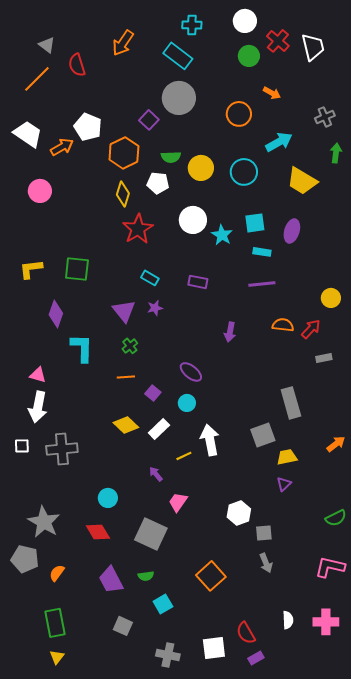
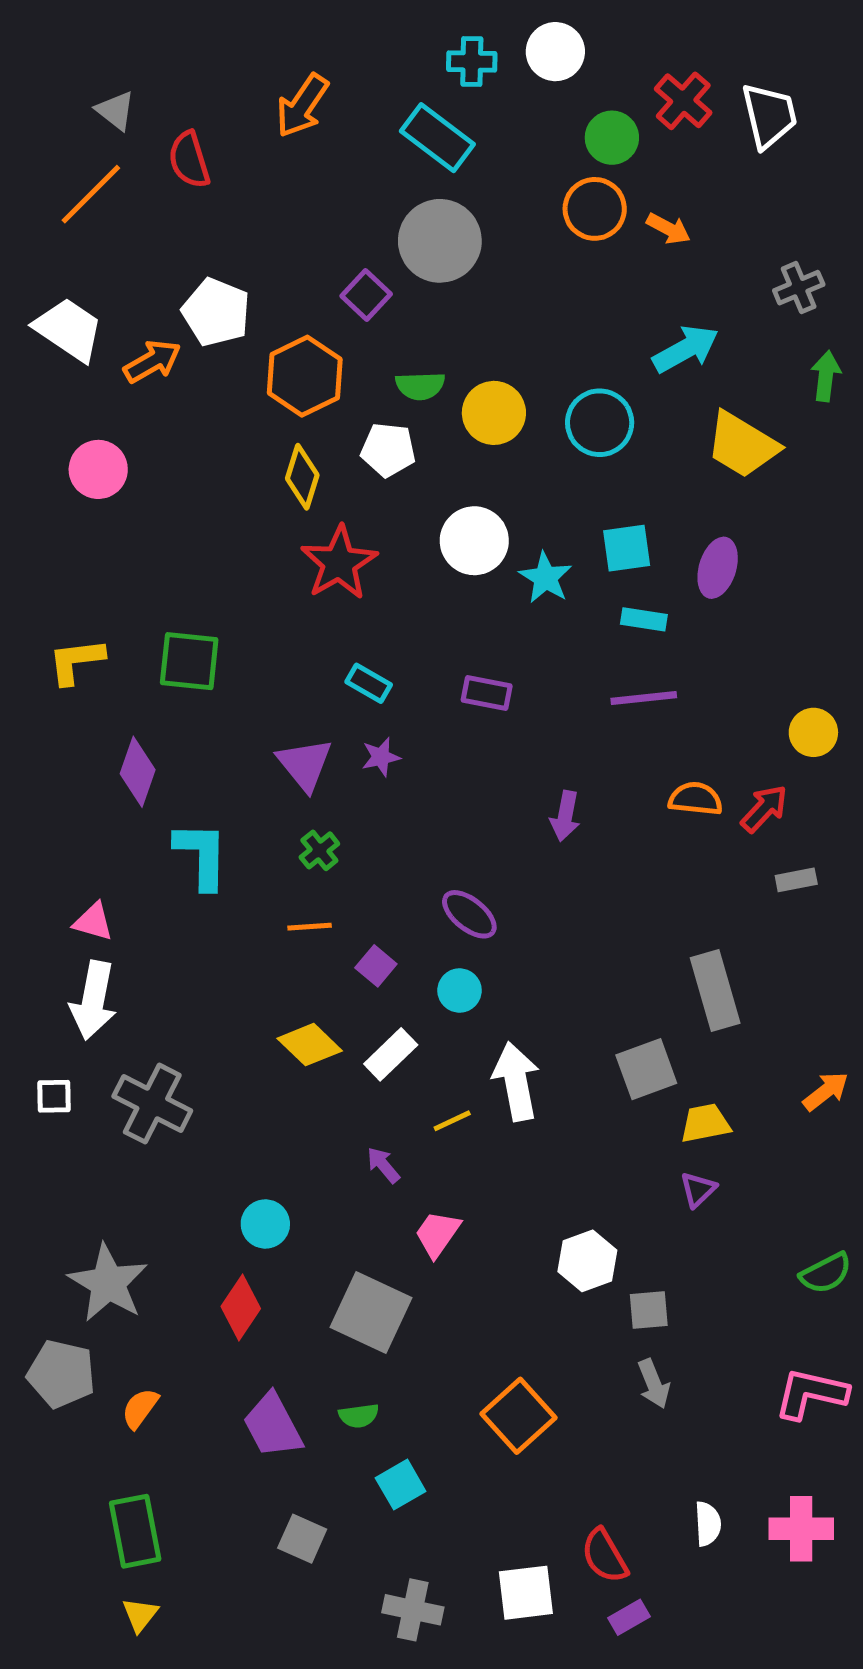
white circle: (245, 21) -> (555, 52), moved
orange circle: (239, 114) -> (595, 209), moved
gray cross: (62, 449) -> (152, 1104), turned 32
red diamond: (98, 532) -> (241, 1308), turned 65

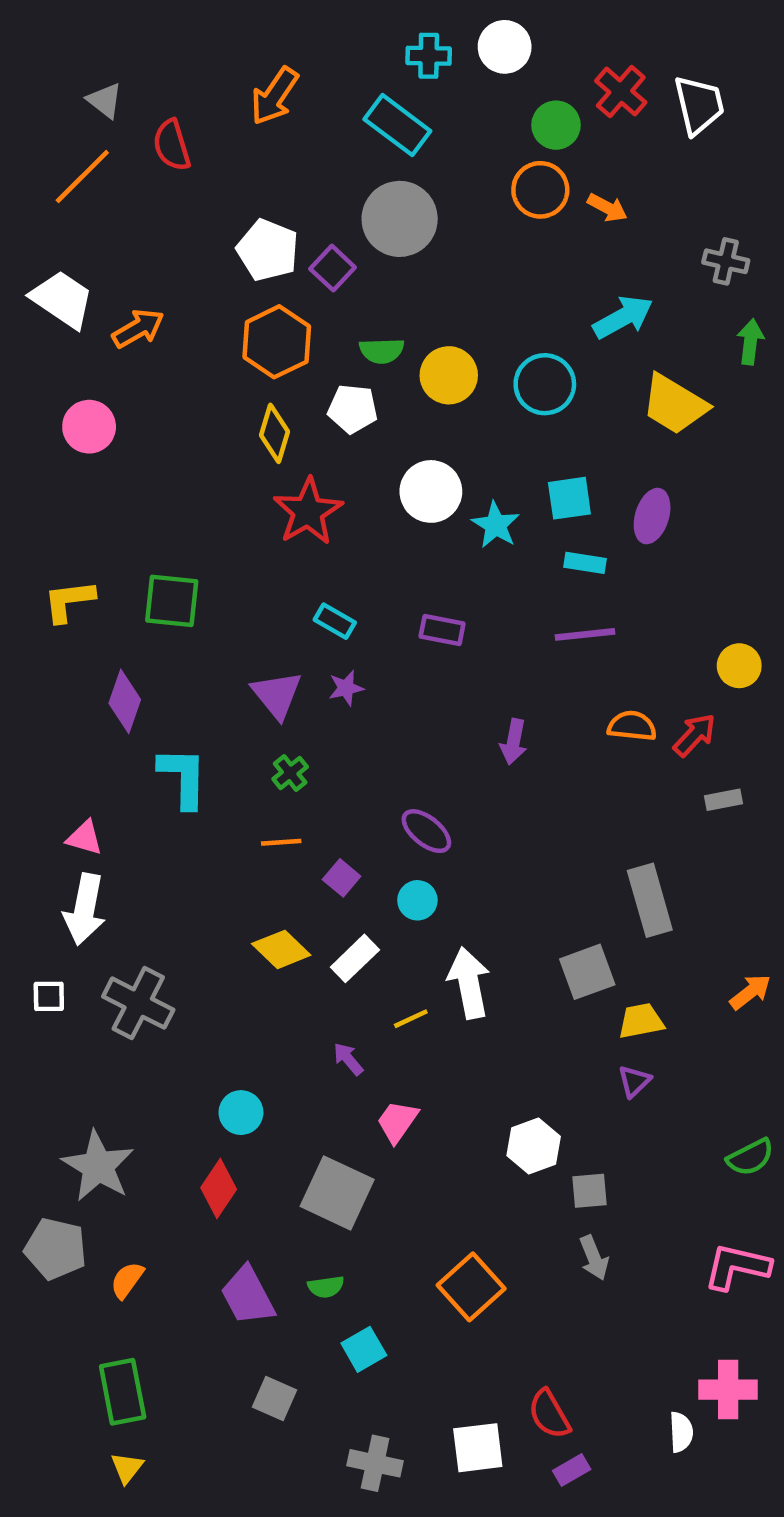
gray cross: (799, 288) -> (726, 261), turned 36
white pentagon: (216, 312) -> (268, 250), moved
white semicircle: (708, 1524) -> (681, 1432), moved

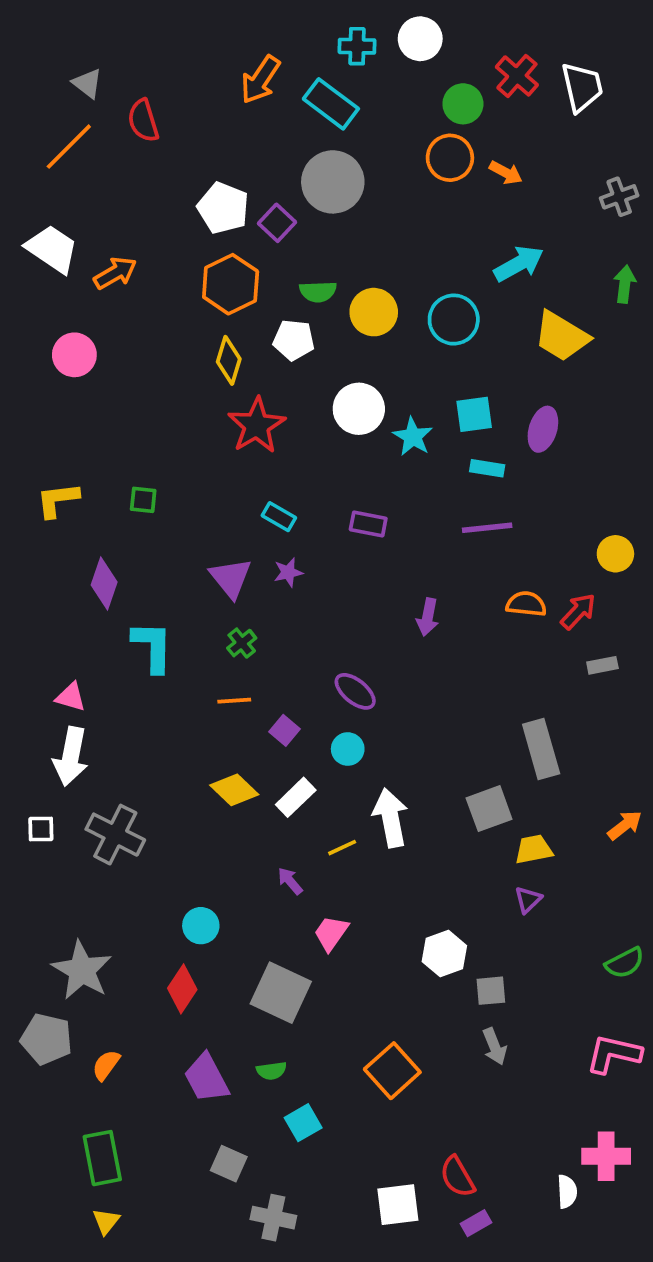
orange arrow: (274, 96) -> (260, 80), moved
gray cross: (726, 261) -> (619, 197), moved, turned -33
green square: (172, 601) -> (143, 500), size x0.6
gray cross: (375, 1463) -> (273, 1218), moved

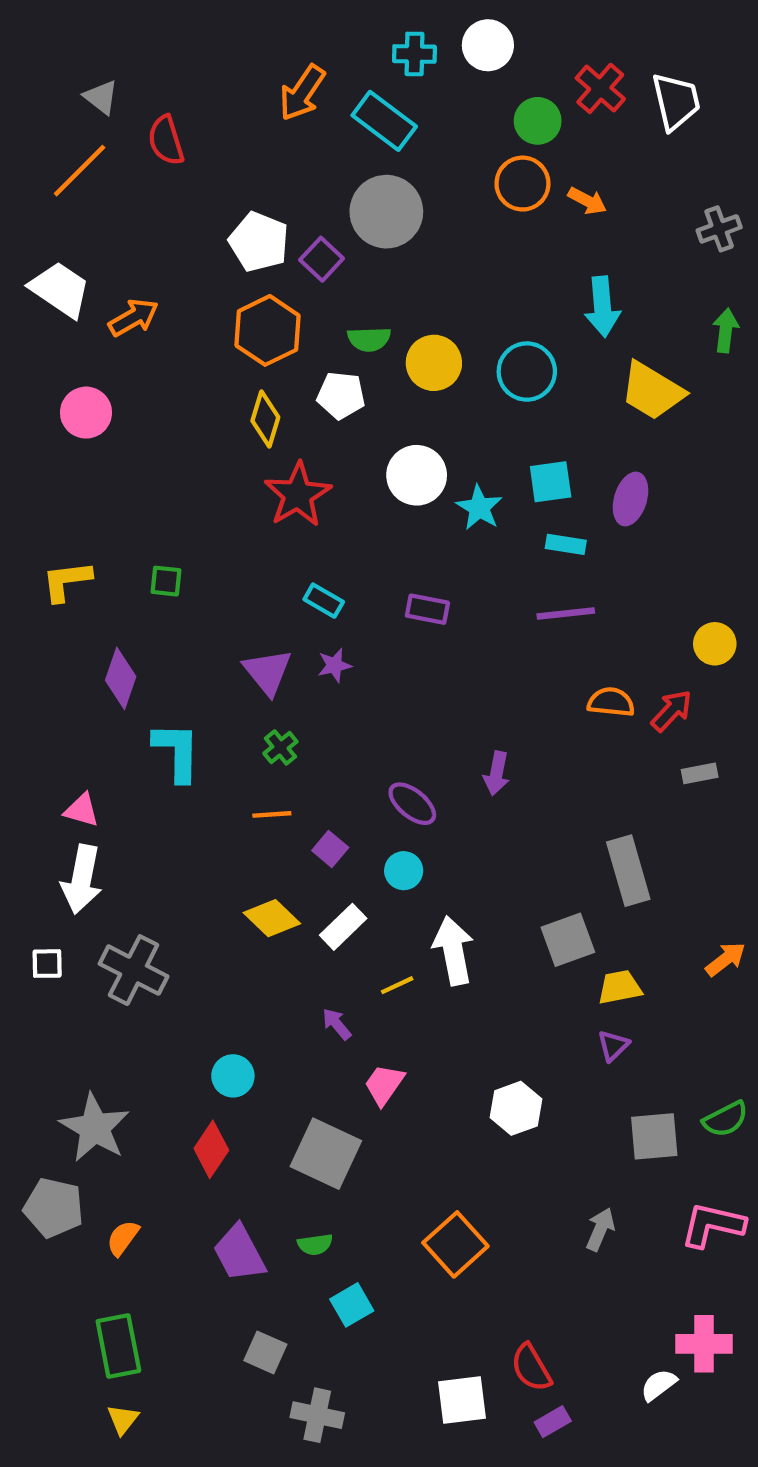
cyan arrow: (519, 264) -> (602, 307), turned 114
purple arrow: (428, 617) -> (497, 773), moved
gray square: (491, 991) -> (654, 1136), moved, size x1.4
gray arrow: (495, 1046) -> (600, 1229), moved, turned -135
white semicircle: (567, 1192) -> (659, 1385), turned -124

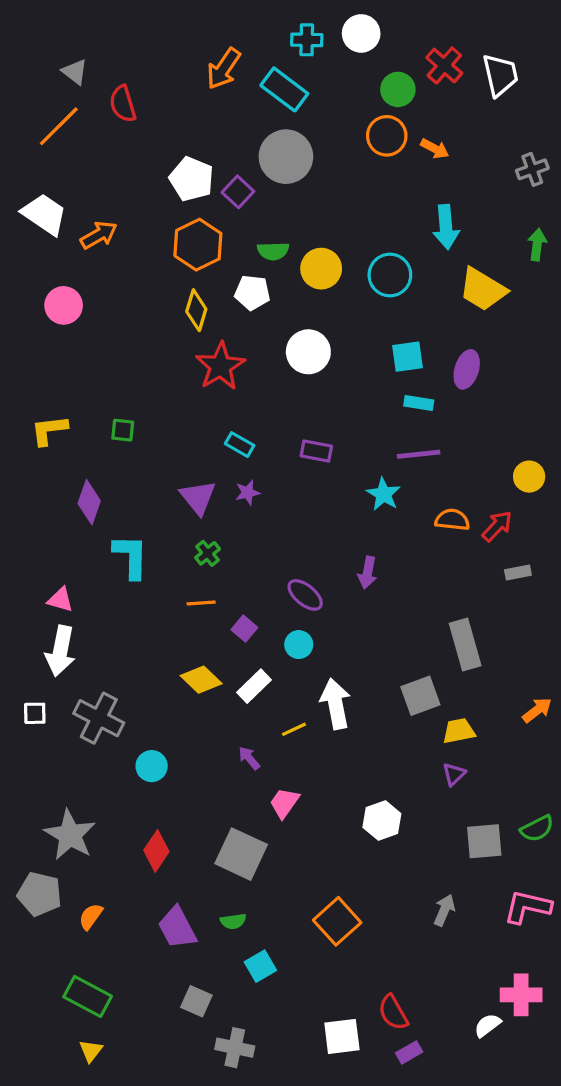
cyan star: (479, 508) -> (384, 494), moved
cyan circle: (233, 1076) -> (152, 766), moved
green rectangle: (118, 1346) -> (88, 996), turned -51

